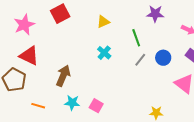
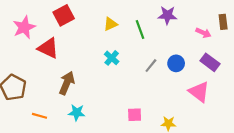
green line: (136, 38) -> (140, 30), moved
red triangle: (29, 56) -> (48, 48), moved
pink square: (96, 106) -> (135, 115), moved, turned -32

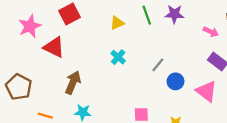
green line: (140, 30) -> (147, 15), moved
blue circle: (176, 63) -> (176, 81), moved

